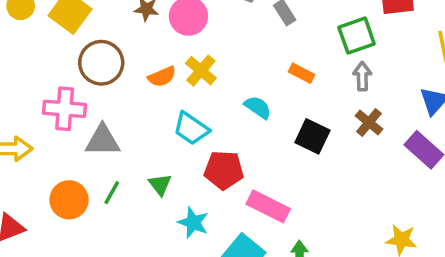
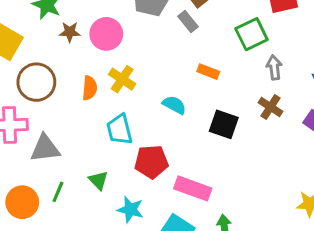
gray arrow: (362, 76) -> (274, 67), moved
orange semicircle: (162, 77) -> (90, 88), turned -55
cyan trapezoid: (191, 128) -> (119, 129), turned 48

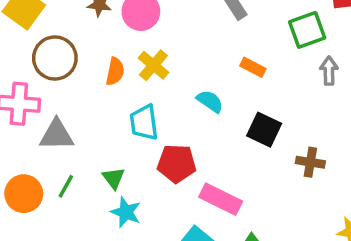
brown cross: (271, 107) -> (310, 162), moved, turned -30
cyan star: (130, 210) -> (126, 212), moved

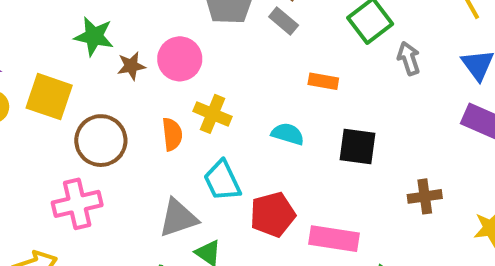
gray triangle: (57, 135) -> (178, 218), moved
brown cross: (310, 162) -> (425, 196), moved

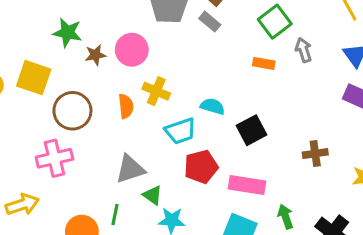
orange rectangle: (323, 81) -> (264, 63), moved
black square: (358, 146) -> (252, 130), moved, turned -36
cyan trapezoid: (222, 181) -> (180, 131), moved, turned -84

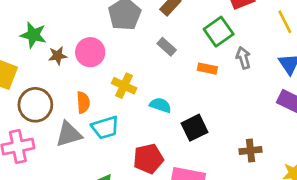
gray rectangle: (210, 22) -> (167, 47), moved
yellow cross: (156, 91) -> (124, 86), moved
cyan trapezoid: (180, 131) -> (105, 128), moved
gray triangle: (130, 169) -> (69, 134), moved

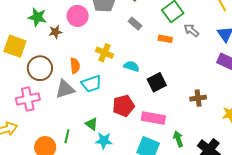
pink circle: (90, 52) -> (78, 16), moved
gray arrow: (243, 58) -> (191, 30), turned -35

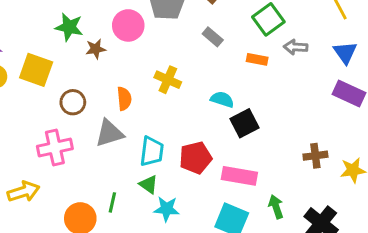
gray arrow: (191, 30) -> (296, 47), turned -35
cyan semicircle: (131, 66) -> (222, 99), moved
brown circle: (40, 68) -> (73, 102), size x0.7
cyan trapezoid: (91, 84) -> (152, 151), moved, turned -65
brown cross: (198, 98) -> (315, 156), moved

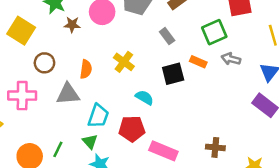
cyan semicircle: (222, 99) -> (144, 98), moved
black square: (245, 123) -> (173, 74), moved
brown cross: (315, 156) -> (215, 147), moved

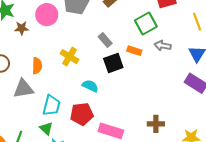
gray rectangle: (167, 36) -> (105, 40), moved

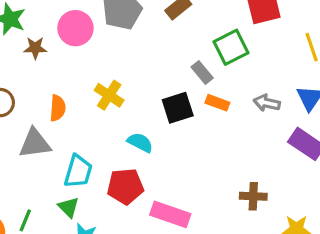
gray rectangle: (105, 40) -> (202, 72), moved
gray arrow: (163, 46) -> (267, 103), moved
orange rectangle: (134, 51) -> (217, 103), moved
brown cross: (156, 124) -> (253, 196), moved

